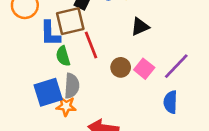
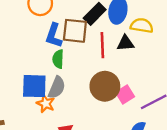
black triangle: (140, 27) -> (125, 43), moved
red line: (91, 45) -> (102, 45), moved
brown circle: (121, 67) -> (105, 86), size x1.6

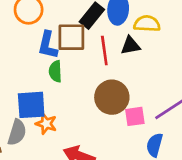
gray semicircle: (57, 87) -> (17, 132), moved
pink square: (125, 94) -> (135, 116), moved, turned 30

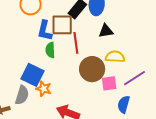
yellow semicircle: (147, 24) -> (115, 57), moved
red line: (104, 50) -> (76, 43), moved
blue square: (31, 105) -> (32, 75), turned 30

